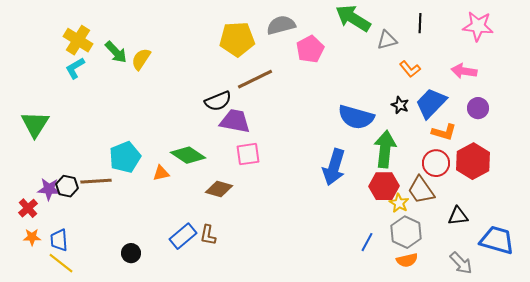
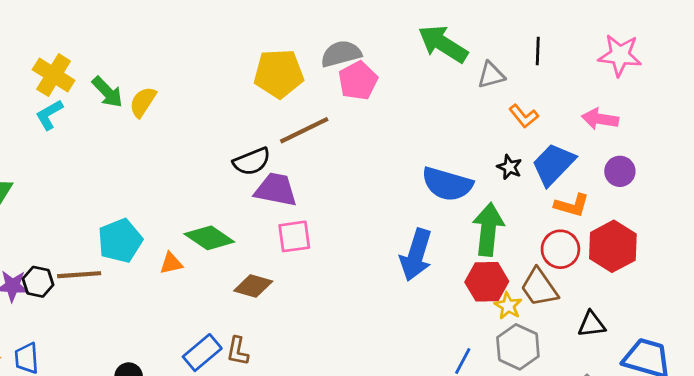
pink pentagon: (310, 49) -> (358, 81), moved

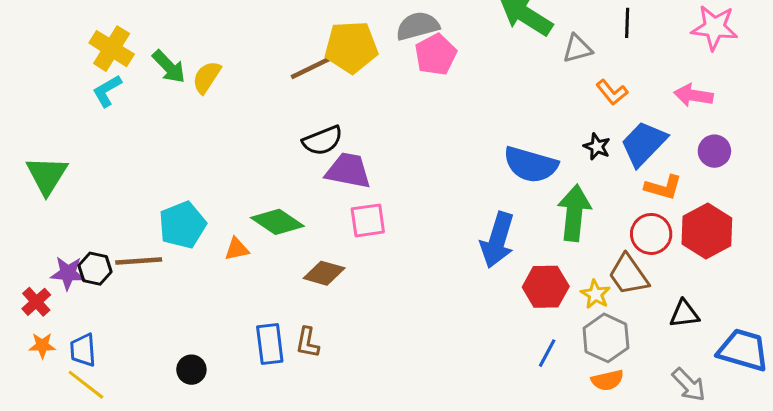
brown line: (304, 130) -> (317, 65), moved
red hexagon: (487, 282) -> (546, 287), moved
blue rectangle: (202, 353) -> (270, 344), turned -57

